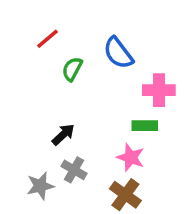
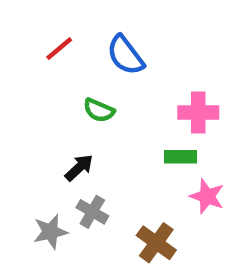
blue semicircle: (118, 53) -> (125, 55), moved
green semicircle: (72, 69) -> (99, 110), moved, turned -95
pink star: (131, 157) -> (207, 196), moved

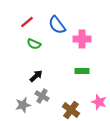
green semicircle: (99, 110) -> (34, 44), moved
pink cross: (198, 113) -> (82, 39), moved
pink star: (207, 196) -> (99, 102), moved

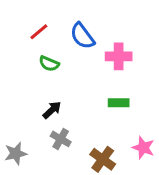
gray star: (23, 105) -> (16, 153), moved

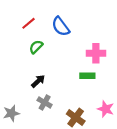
pink cross: (119, 56) -> (96, 53), moved
green semicircle: (49, 64) -> (36, 47), turned 112

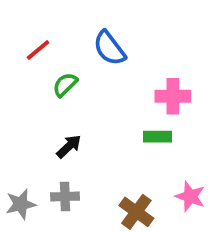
red line: (29, 23) -> (38, 50), moved
gray cross: (45, 103) -> (65, 196), moved, turned -32

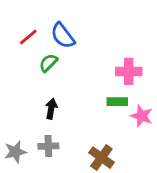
blue semicircle: (109, 48) -> (63, 36), moved
black arrow: (69, 146) -> (51, 109), turned -36
pink star: (190, 196) -> (142, 116), moved

